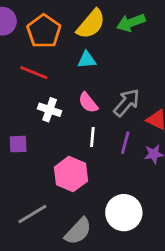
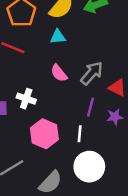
white cross: (50, 110) -> (26, 99), moved
white line: (92, 137) -> (80, 134), moved

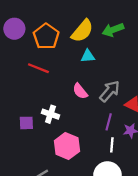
cyan triangle: (58, 37) -> (88, 56), moved
white line: (80, 134) -> (112, 145), moved

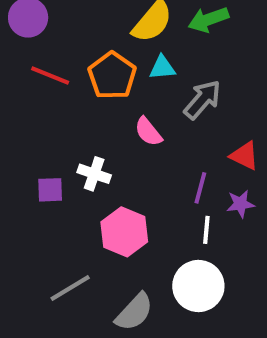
orange pentagon: (46, 36) -> (112, 76), moved
red line: (38, 68) -> (50, 76), moved
gray arrow: (110, 91) -> (202, 100), moved

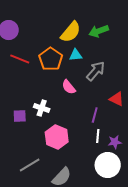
purple star: (240, 204) -> (115, 142), moved
white circle: (198, 286) -> (108, 165), moved

